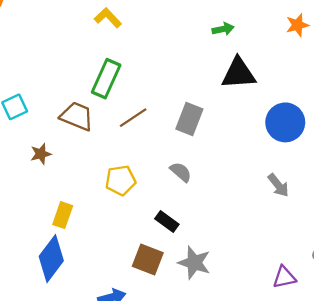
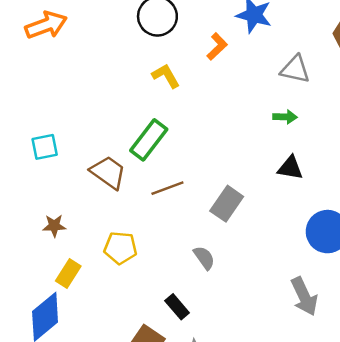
black triangle: (239, 73) -> (290, 168), size x0.7
brown star: (41, 154) -> (54, 226), moved
yellow pentagon: (121, 180) -> (120, 248), moved
gray arrow: (278, 185) -> (304, 296), size x1.4

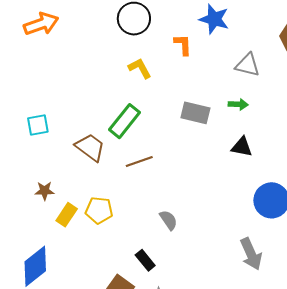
orange L-shape: (217, 46) -> (183, 45), turned -50
gray rectangle: (227, 204) -> (195, 113), moved, turned 68
yellow rectangle: (68, 274) -> (67, 215), moved

